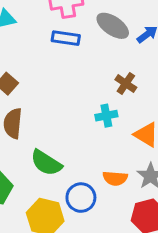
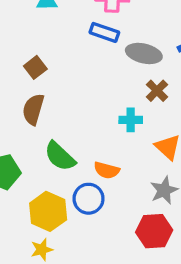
gray ellipse: (113, 26) -> (144, 53), moved, turned -32
orange semicircle: (115, 178) -> (107, 170), moved

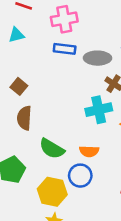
cyan cross: (131, 120) -> (99, 110), size x1.5

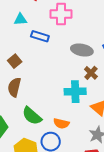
blue rectangle: (65, 49) -> (40, 36), moved

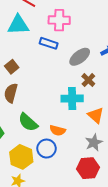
cyan triangle: (20, 19) -> (18, 25), size x1.6
blue rectangle: (40, 36) -> (49, 43), moved
gray ellipse: (82, 50) -> (80, 57), turned -50

